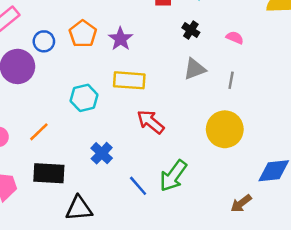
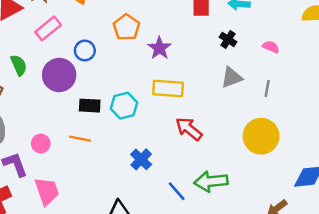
orange pentagon: (83, 34) -> (126, 27), moved
orange line: (39, 132) -> (80, 139), turned 55
black rectangle: (49, 173) -> (90, 106), moved, size x0.7
green arrow: (173, 176) -> (211, 181), turned 48

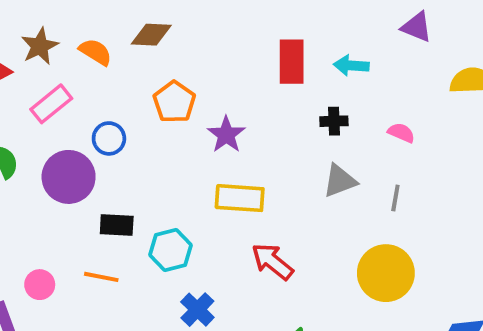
black cross: (228, 39) -> (334, 121), turned -35
cyan hexagon: (124, 106) -> (170, 250), moved

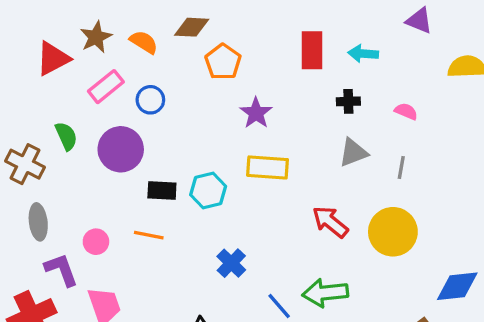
orange pentagon: (174, 102) -> (223, 62), moved
blue circle: (109, 138) -> (150, 100), moved
cyan hexagon: (170, 250) -> (208, 191), moved
red arrow: (272, 262) -> (330, 222), moved

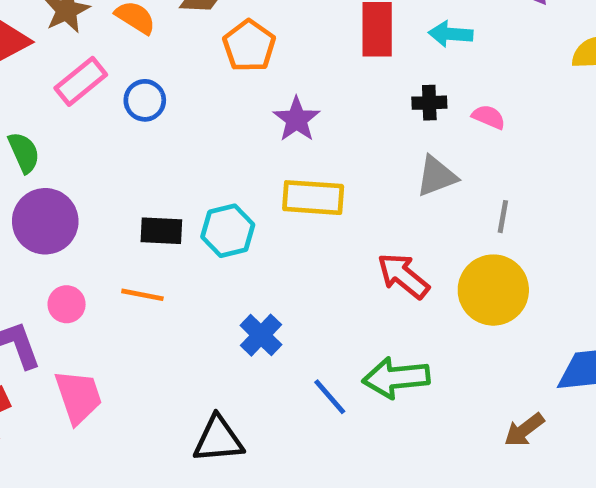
pink semicircle: (406, 111) -> (489, 117), moved
purple circle: (121, 149) -> (45, 221), moved
gray line: (401, 167) -> (503, 217), moved

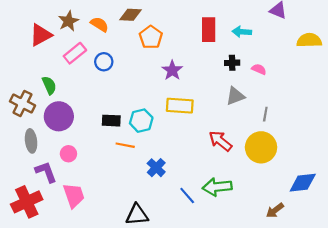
orange line: (142, 295) -> (125, 145), moved

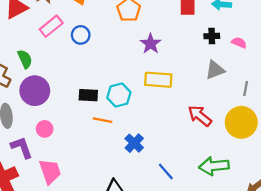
green arrow: (217, 187) -> (214, 166), moved

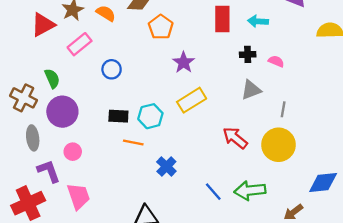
blue circle: (81, 35) -> (112, 69), moved
yellow rectangle: (158, 80) -> (192, 100), turned -36
blue line: (166, 172) -> (213, 192), moved

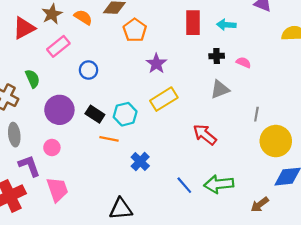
gray line: (283, 109) -> (256, 114), moved
purple circle: (62, 112) -> (59, 110), moved
black rectangle: (118, 116) -> (95, 114), turned 30
yellow circle: (278, 145) -> (276, 141), moved

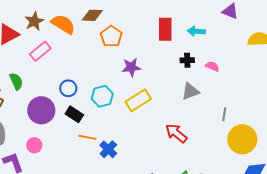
orange semicircle: (83, 17) -> (63, 24), size x1.4
purple star: (156, 64) -> (131, 67), turned 30
blue circle: (89, 70) -> (68, 88), moved
cyan hexagon: (125, 114) -> (102, 96), moved
blue cross: (140, 161) -> (108, 149), moved

